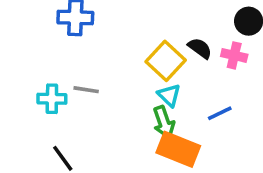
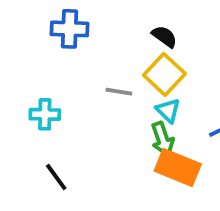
black semicircle: (200, 48) -> (164, 37), moved
gray line: (86, 90) -> (119, 92), moved

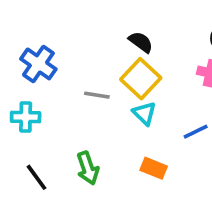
blue cross: (70, 29) -> (38, 64), moved, turned 33
green arrow: (163, 139) -> (88, 168), moved
orange rectangle: (178, 168) -> (154, 168), size x0.6

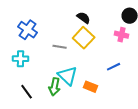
cyan triangle: (144, 113) -> (68, 76), moved, size x1.5
green arrow: (88, 168) -> (55, 87), turned 30

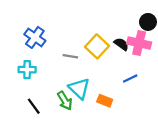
black semicircle: (84, 18) -> (121, 44), moved
pink cross: (122, 35) -> (139, 43), size x1.5
green arrow: (55, 87) -> (65, 101), turned -42

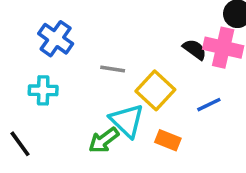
yellow square: (97, 46) -> (155, 90), moved
green arrow: (65, 101) -> (104, 140), turned 84
black line: (34, 106) -> (20, 144), moved

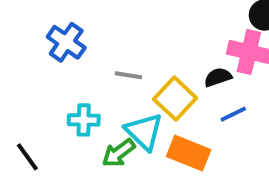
black semicircle: (195, 49) -> (218, 77), moved, turned -55
cyan cross: (43, 90) -> (84, 120), moved
orange rectangle: (168, 140) -> (189, 153), size x1.5

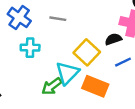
gray line: (128, 75) -> (58, 19), moved
cyan cross: (84, 120) -> (30, 48), moved
cyan triangle: (144, 132) -> (67, 73), turned 30

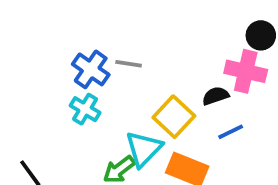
blue cross: (19, 17) -> (91, 69), moved
cyan cross: (30, 48) -> (85, 109), turned 30

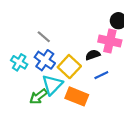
gray line: (129, 64) -> (44, 37), turned 32
blue cross: (91, 69) -> (45, 60), moved

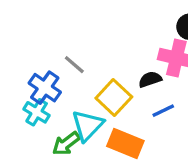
gray line: (44, 37) -> (74, 65), moved
blue cross: (45, 60) -> (45, 88), moved
cyan cross: (19, 62) -> (37, 112), moved

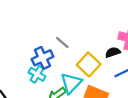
blue cross: (45, 88) -> (42, 58), turned 30

